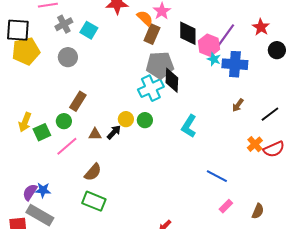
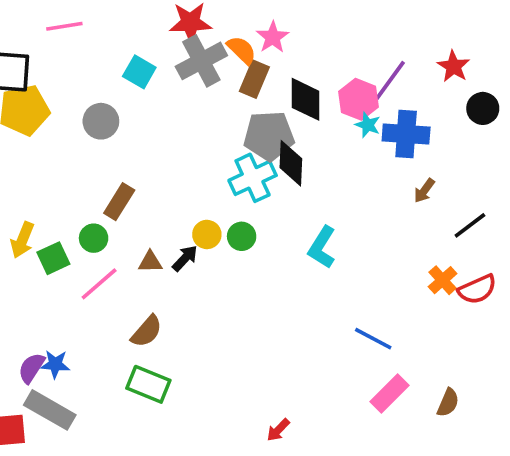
gray cross: (64, 24) -> (201, 61), moved, size x1.5
black diamond: (188, 33) -> (306, 99), moved
brown arrow: (238, 105) -> (424, 191), moved
pink rectangle: (226, 206) -> (390, 393), size x1.5

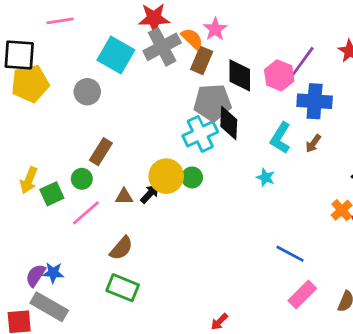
cyan square: (139, 72) -> (116, 55), size x1.5
cyan star: (368, 125) -> (266, 177), moved
brown arrow: (424, 191) -> (313, 143), moved
yellow circle: (207, 234) -> (166, 176), size x1.6
cyan L-shape: (322, 247) -> (280, 138), moved

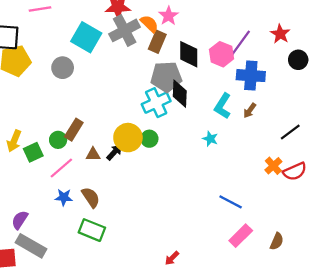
brown rectangle: (101, 152) -> (74, 130), moved
brown semicircle: (121, 248) -> (91, 197), turned -75
blue star: (53, 273) -> (64, 197), moved

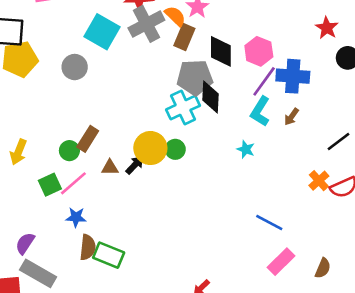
purple line: (241, 43) -> (264, 81), moved
green square: (33, 152) -> (50, 185), moved
brown semicircle: (91, 197) -> (88, 247), moved, turned 40

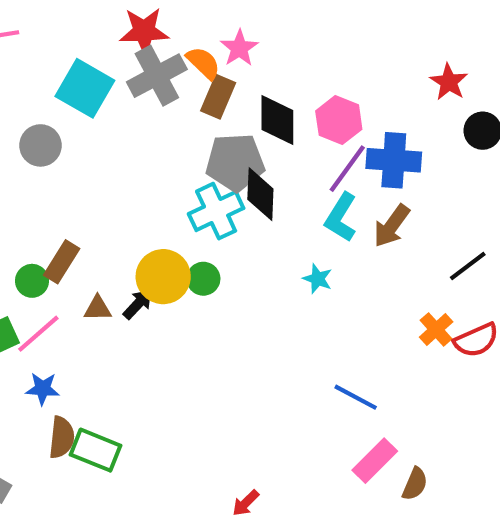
brown arrow: (291, 117) -> (392, 226), size x1.5
brown semicircle: (323, 268) -> (415, 484), moved

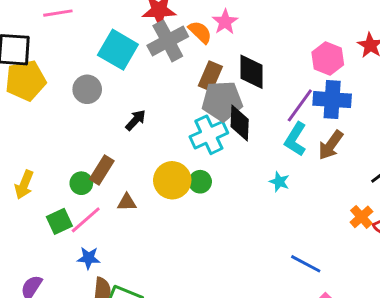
brown rectangle: (218, 97) -> (210, 76), moved
pink hexagon: (339, 120) -> (328, 59), moved
black arrow: (138, 304) -> (136, 120), moved

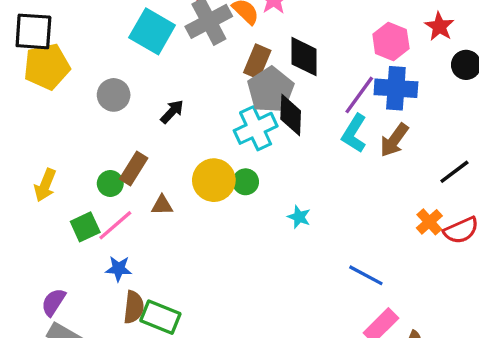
gray circle: (87, 89) -> (114, 95), moved
gray pentagon: (222, 101) -> (271, 90), turned -30
cyan star: (279, 182) -> (299, 217), moved

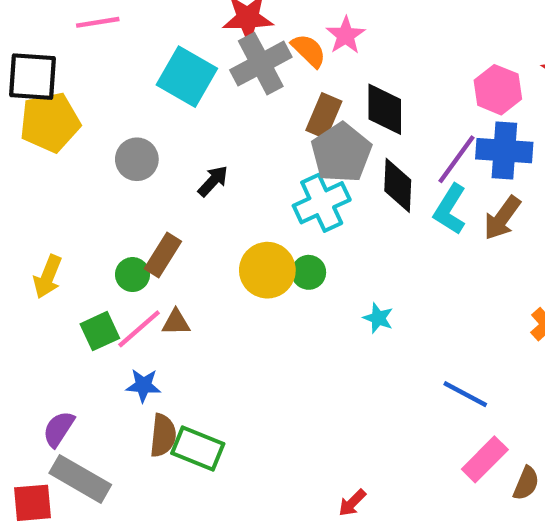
black diamond: (291, 115) -> (398, 185), moved
brown triangle: (162, 205) -> (176, 322), moved

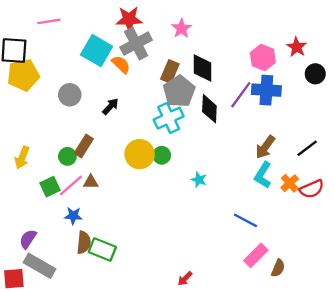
orange semicircle: (309, 51) -> (121, 65), moved
cyan L-shape: (450, 209) -> (263, 175), moved
brown arrow: (502, 218) -> (265, 147), moved

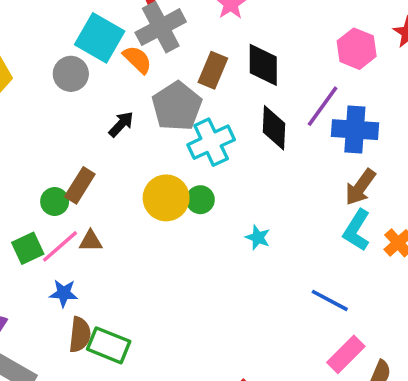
blue cross: (266, 90) -> (355, 130), moved
gray pentagon: (179, 91) -> (177, 106), moved
gray circle: (70, 95) -> (71, 74), moved

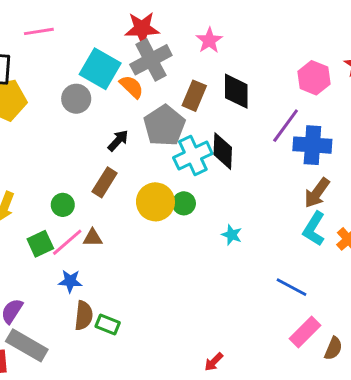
black diamond: (274, 128) -> (223, 151), moved
brown rectangle: (80, 185) -> (105, 182), moved
green rectangle: (109, 345) -> (108, 324), size x0.7

